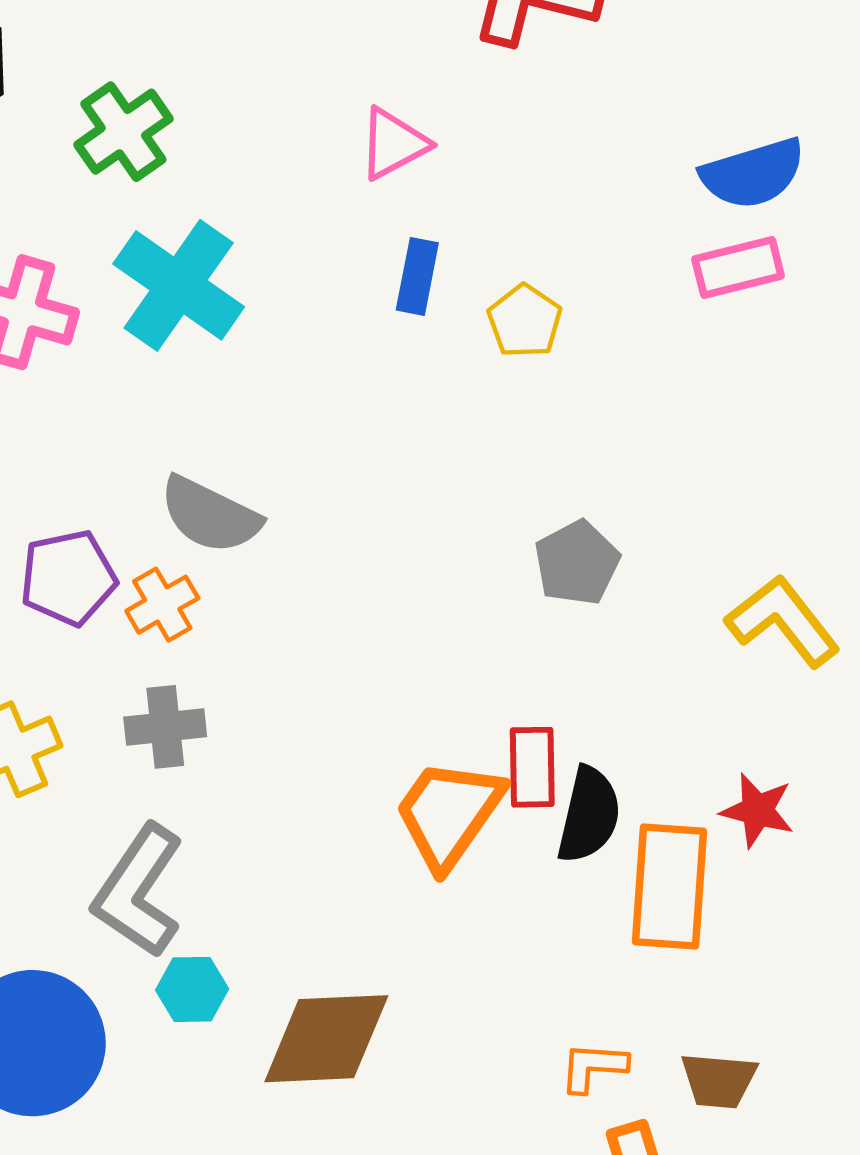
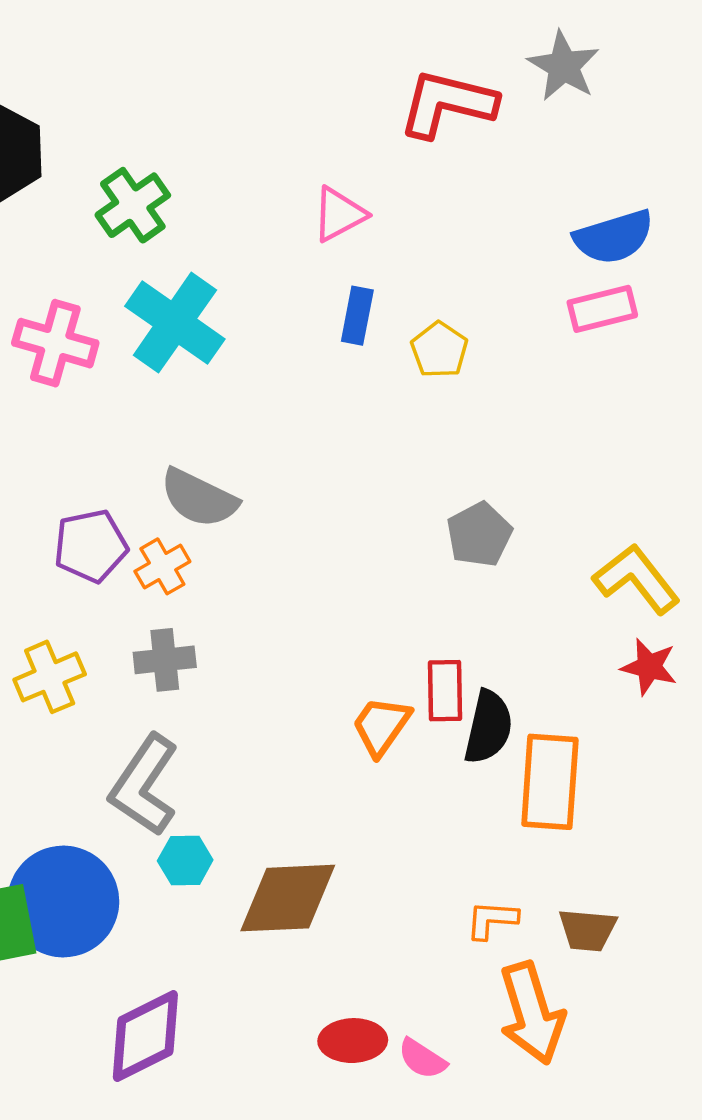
red star: (757, 810) -> (649, 667), moved
orange trapezoid: (449, 813) -> (381, 726), size x0.7

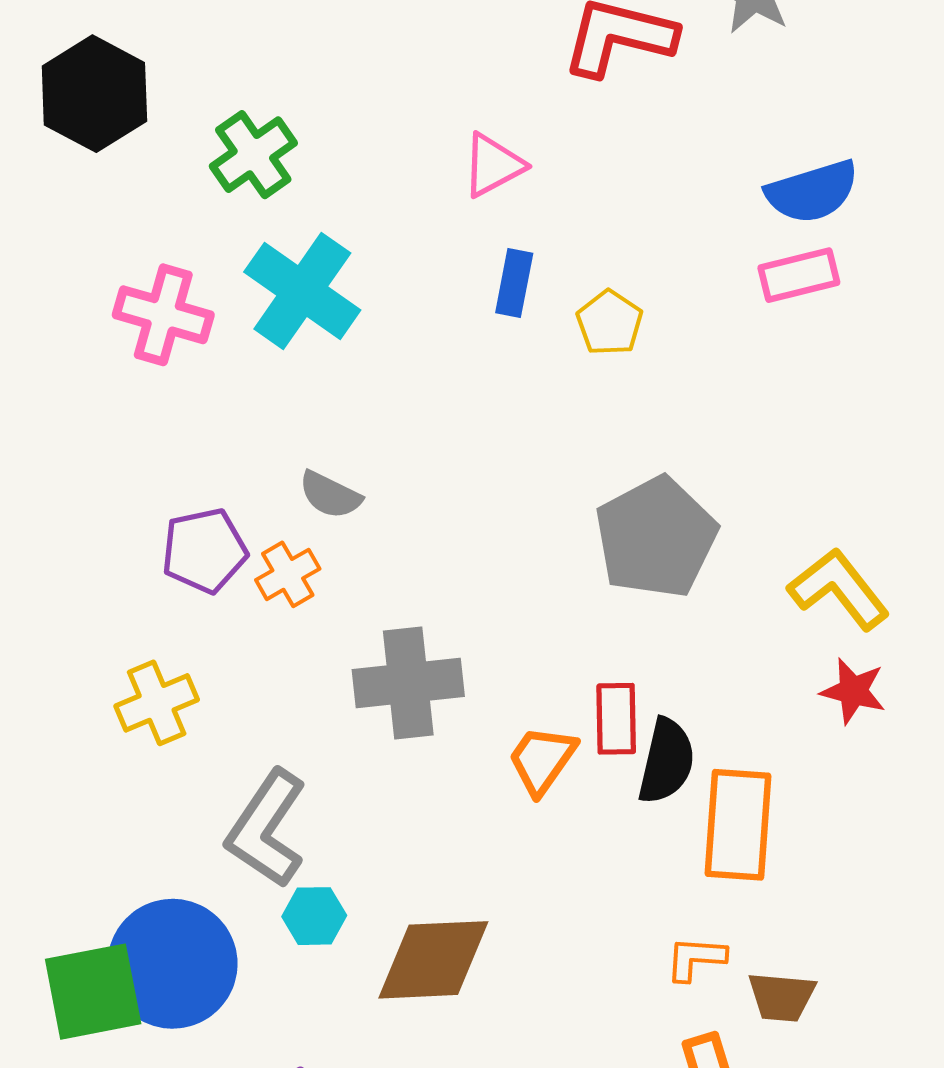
gray semicircle: (199, 498) -> (330, 495), size x0.7
gray pentagon: (479, 535) -> (656, 537), size x1.6
gray cross: (165, 660) -> (408, 683), moved, size x1.5
orange L-shape: (492, 920) -> (696, 958), moved

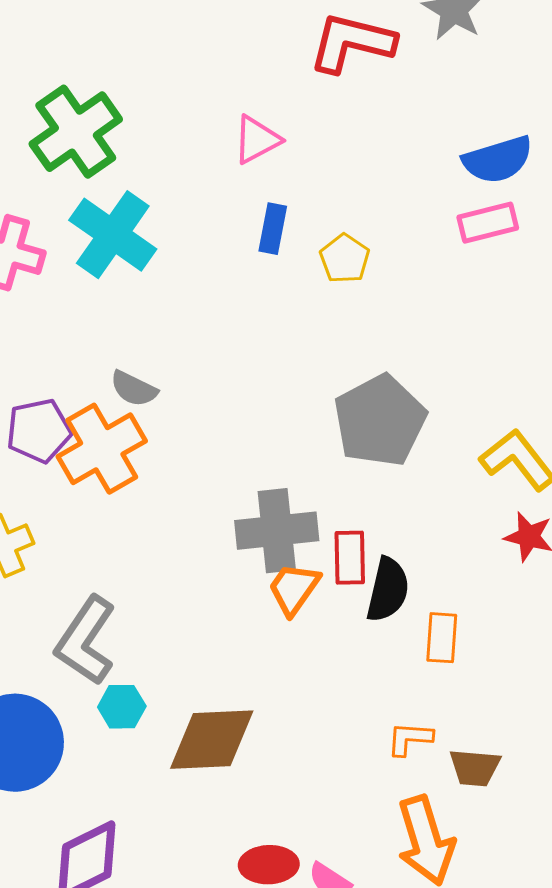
green cross: (253, 155) -> (76, 132), size x1.4
orange cross: (288, 574) -> (102, 449), size x1.8
gray cross: (408, 683) -> (277, 531), moved
orange rectangle: (738, 825) -> (442, 638), size x0.6

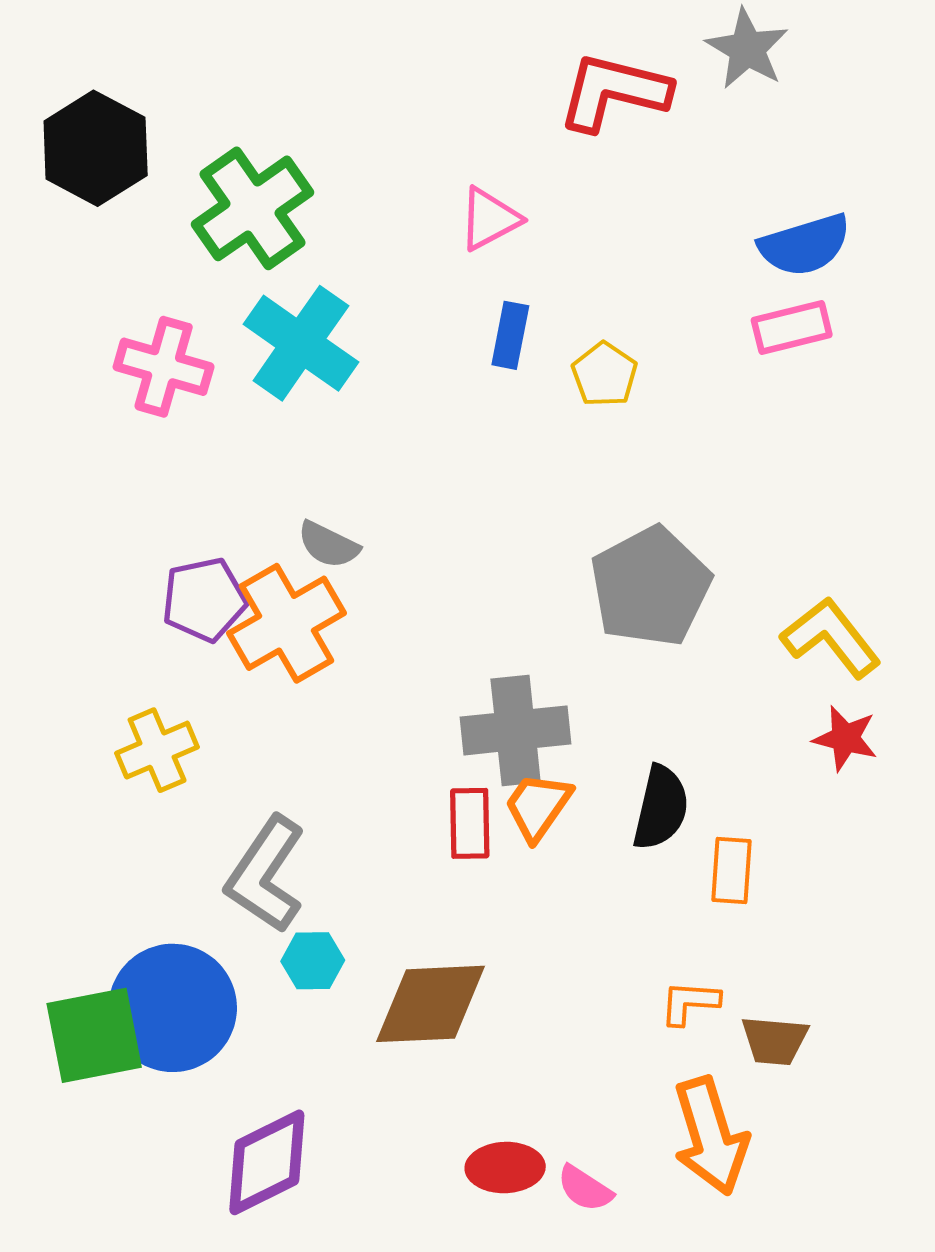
red rectangle: (350, 558) -> (470, 823), moved

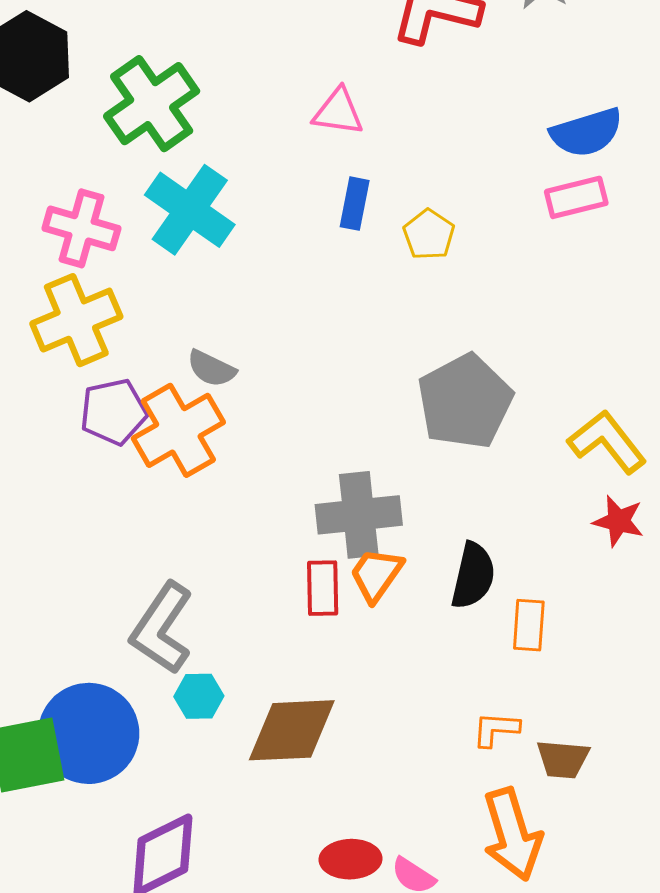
pink triangle: (489, 219) -> (338, 112), turned 36
yellow cross: (157, 750) -> (76, 320), moved, size x1.4

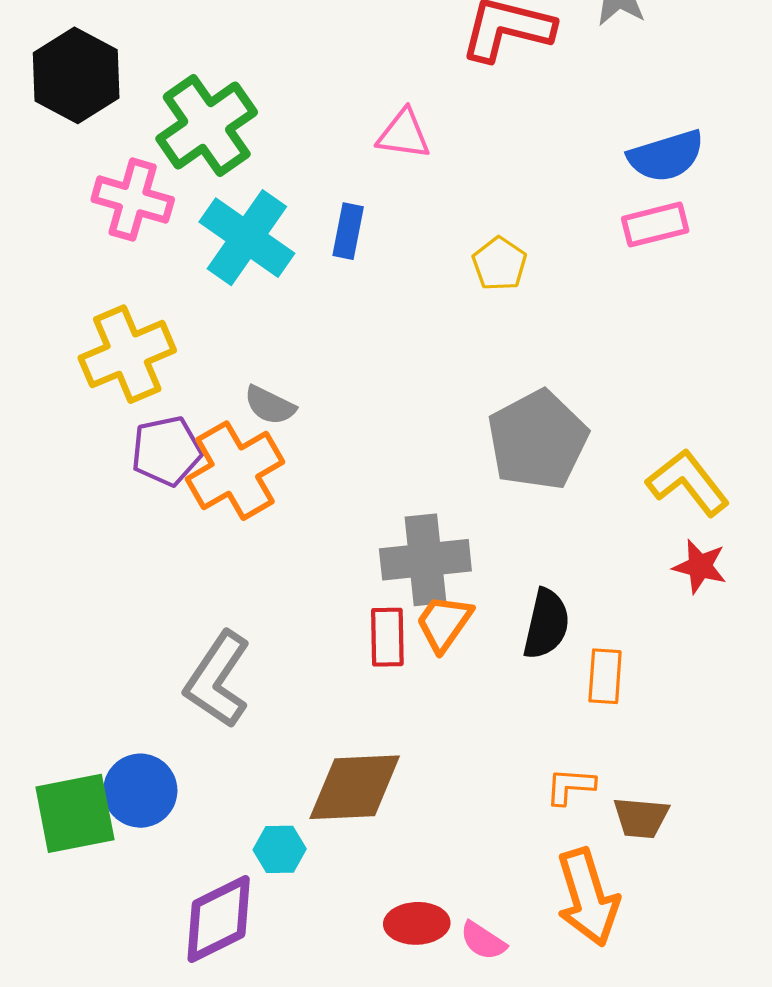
blue rectangle: (355, 204) -> (348, 231), moved
pink cross: (81, 228) -> (133, 200), moved
cyan hexagon: (199, 696) -> (280, 849), moved
blue circle: (89, 733) -> (140, 791), size x0.7

